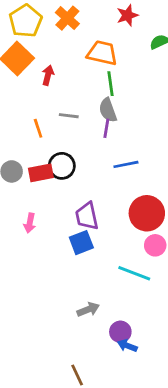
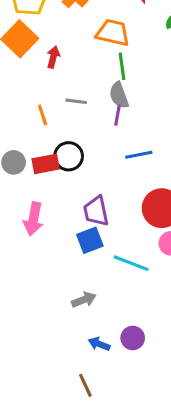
pink arrow: (30, 223) -> (33, 219), size x1.5
cyan line: (134, 273) -> (131, 263), moved
gray arrow: (88, 309) -> (84, 300), moved
blue arrow: (127, 346) -> (99, 344), moved

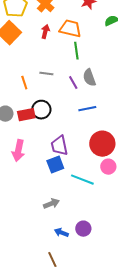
red arrow: (53, 57) -> (45, 32), moved
gray semicircle: (119, 95) -> (89, 78), moved
purple line: (117, 115) -> (73, 83), turned -40

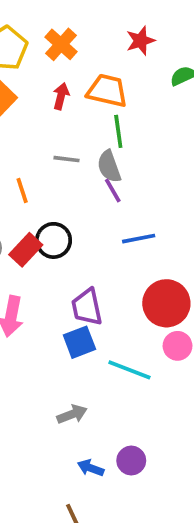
gray line: (46, 74) -> (67, 159), moved
gray semicircle: (89, 78) -> (109, 166), moved
red rectangle: (26, 115) -> (26, 250), turned -36

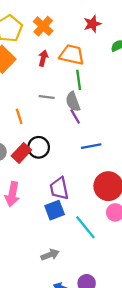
cyan line: (129, 370) -> (85, 227), turned 30

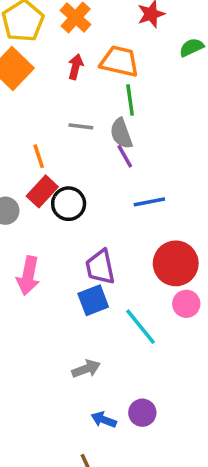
red rectangle: (21, 153) -> (42, 191), moved

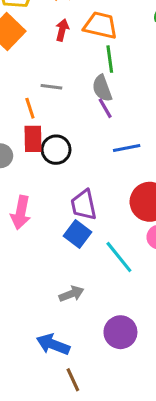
gray line: (81, 126) -> (51, 87), moved
red rectangle: (42, 191) -> (33, 139), turned -44
blue square: (93, 300) -> (78, 234), turned -32
purple circle: (142, 413) -> (120, 332), size x1.4
blue arrow: (104, 420) -> (53, 344), moved, size x1.5

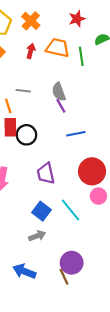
green line: (110, 59) -> (81, 56), moved
blue square: (78, 234) -> (42, 211), moved
brown line: (73, 380) -> (64, 277), moved

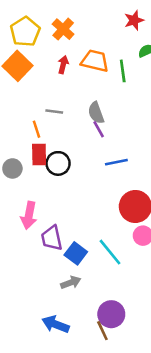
red star: (77, 19) -> (134, 20), moved
purple trapezoid: (46, 173) -> (52, 238), moved

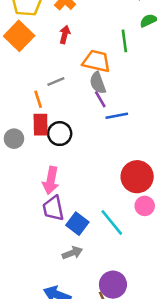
orange trapezoid: (95, 61) -> (96, 61), moved
gray line: (54, 111) -> (56, 82), turned -30
blue line: (116, 162) -> (117, 116), moved
pink arrow: (29, 215) -> (51, 181), moved

